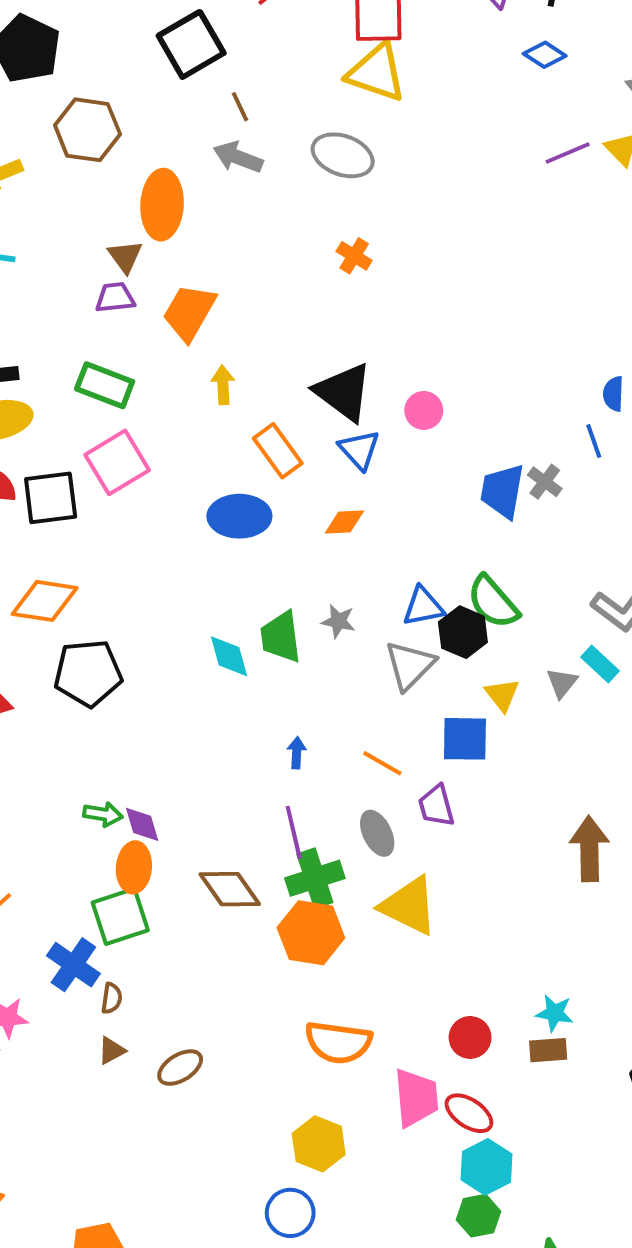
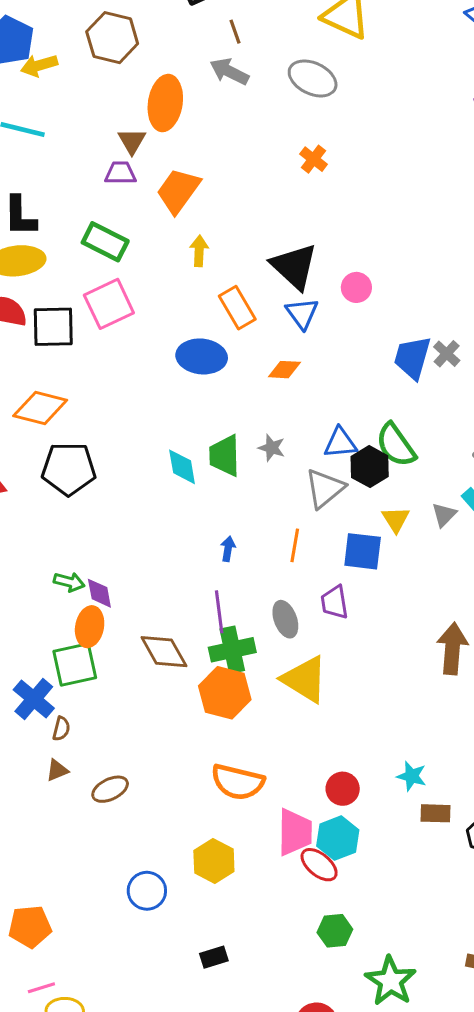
orange line: (382, 763) -> (295, 545), moved, turned 64
brown rectangle: (548, 1050) -> (436, 813), moved
red ellipse: (469, 1113) -> (319, 865), moved
cyan hexagon: (486, 1167) -> (338, 838), moved
blue circle: (290, 1213) -> (147, 891), moved

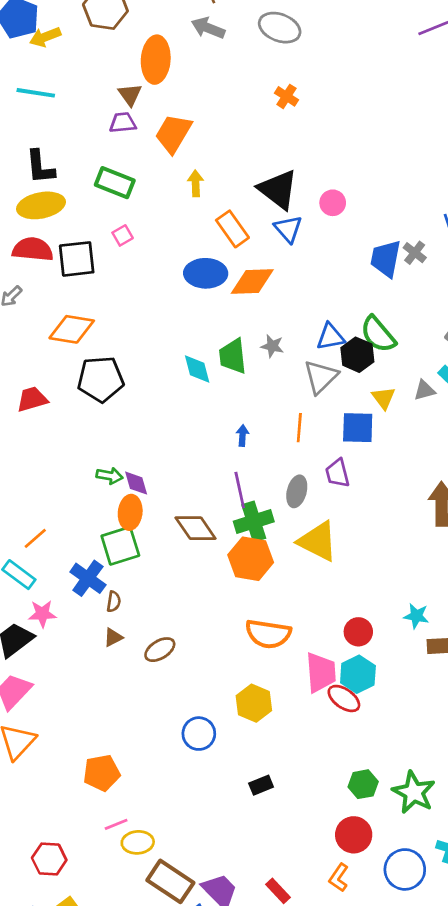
pink square: (109, 304) -> (123, 235), size x0.5
orange diamond: (284, 370) -> (252, 282), moved, size x1.6
gray triangle: (444, 515) -> (424, 390), turned 35
gray ellipse: (285, 619) -> (297, 491), turned 40
green hexagon: (335, 931) -> (363, 784), moved

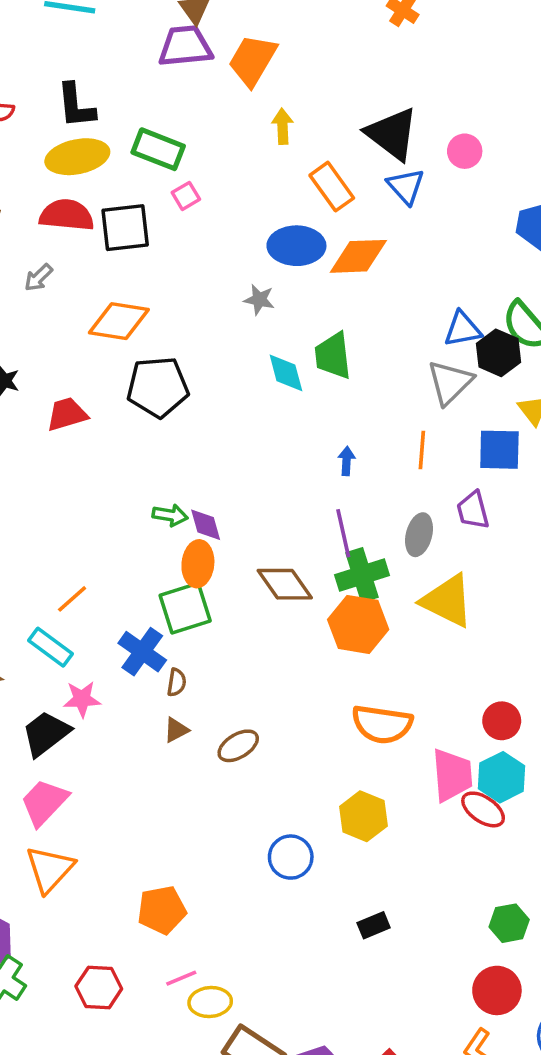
purple trapezoid: (123, 123) -> (185, 46), size x1.5
green rectangle: (115, 183) -> (158, 149), moved
gray star: (272, 346) -> (259, 300), moved
red hexagon: (49, 859) -> (99, 987), moved

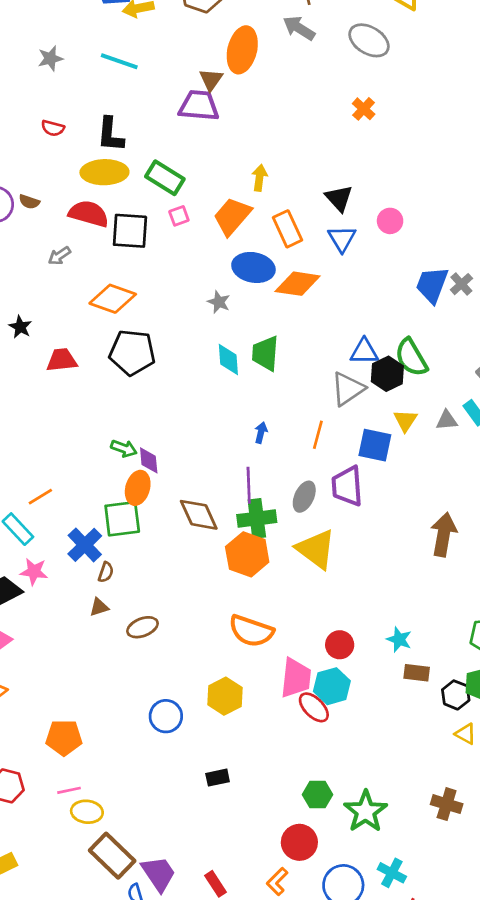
orange trapezoid: (253, 60) -> (232, 216), moved
black triangle: (392, 134) -> (339, 198), size x0.7
purple trapezoid: (473, 510) -> (347, 486), size x1.4

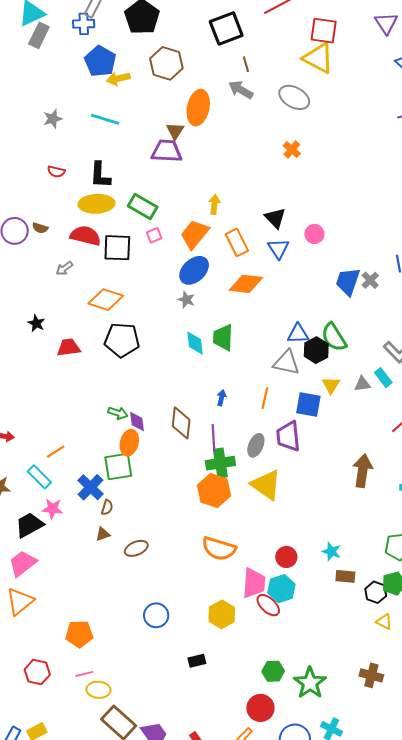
blue ellipse: (253, 267) -> (194, 270), moved, turned -52
gray triangle: (348, 389) -> (286, 362), turned 48
brown diamond: (199, 515) -> (181, 423), moved, turned 32
yellow hexagon: (225, 696) -> (222, 614), moved

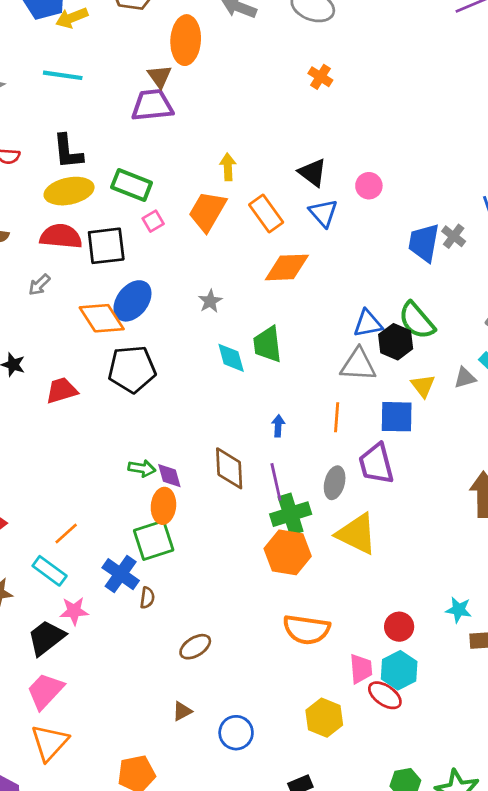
blue ellipse: (194, 270) -> (132, 301), moved
orange diamond: (106, 300) -> (102, 318), turned 48
gray star: (186, 300) -> (210, 301), turned 30
brown triangle: (103, 534) -> (182, 711), moved
pink trapezoid: (254, 583) -> (361, 669), size x0.7

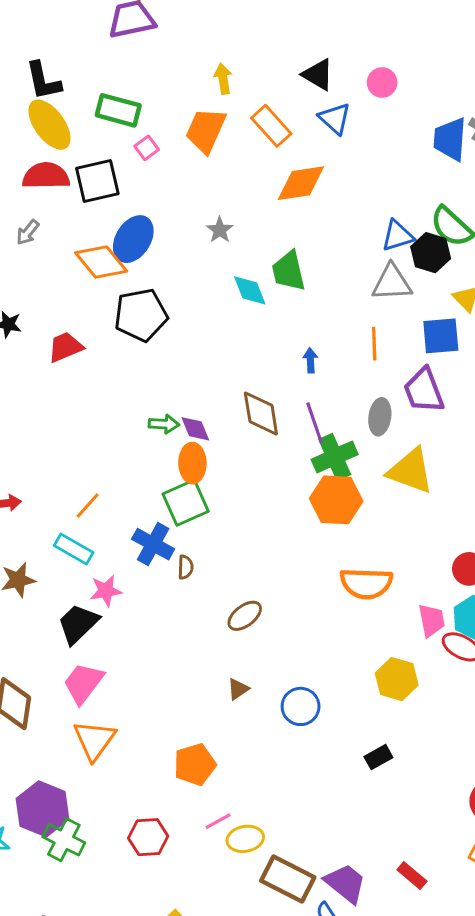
yellow ellipse: (69, 191) -> (49, 125), turned 72

